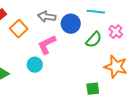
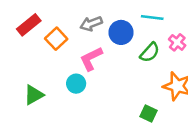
gray arrow: (47, 17) -> (91, 24), turned -30
green square: (93, 89) -> (148, 114), turned 32

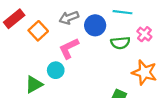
green semicircle: (150, 52) -> (120, 43), turned 42
green triangle: (34, 95) -> (34, 84), moved

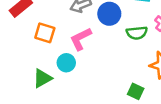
orange square: (38, 31) -> (45, 33), moved, turned -30

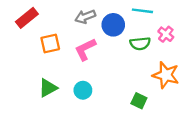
orange square: (45, 33) -> (50, 44), turned -30
cyan circle: (66, 63) -> (83, 90), moved

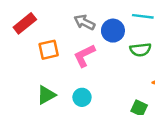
gray arrow: (85, 17) -> (84, 22), turned 48

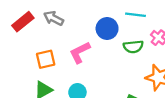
gray arrow: (84, 22) -> (54, 18), moved
orange square: (49, 50) -> (46, 59), moved

